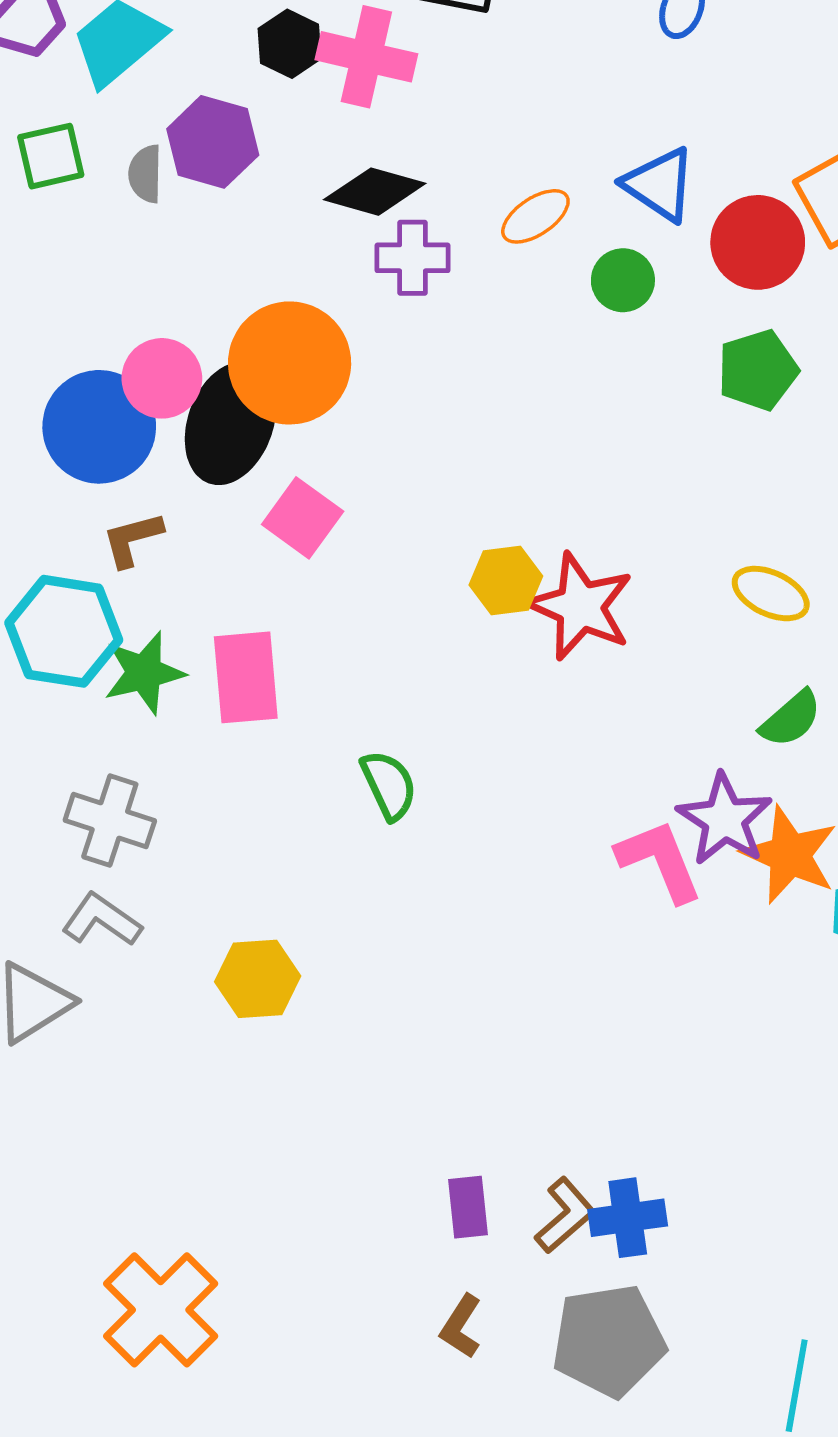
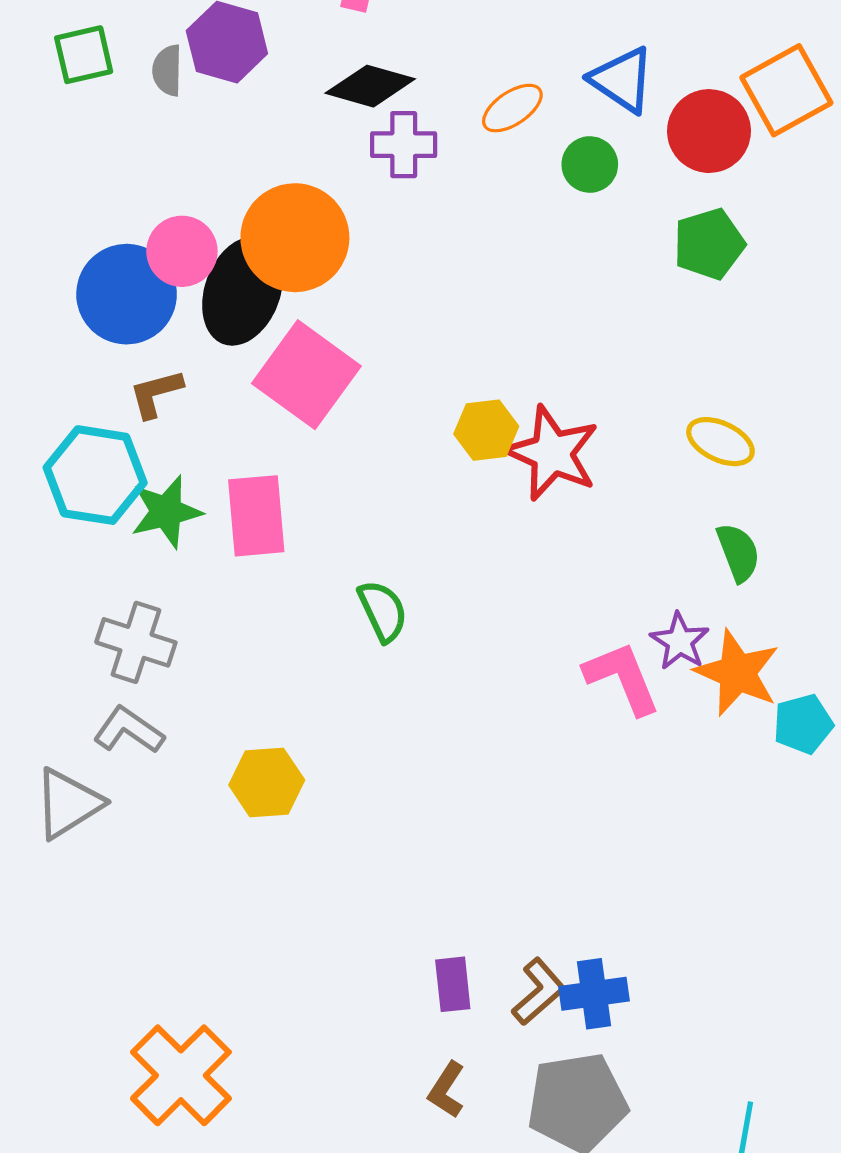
pink square: (303, 518) -> (306, 375), size x1.5
green semicircle: (791, 719) -> (738, 552), turned -70
purple star: (725, 819) -> (680, 641), size x0.7

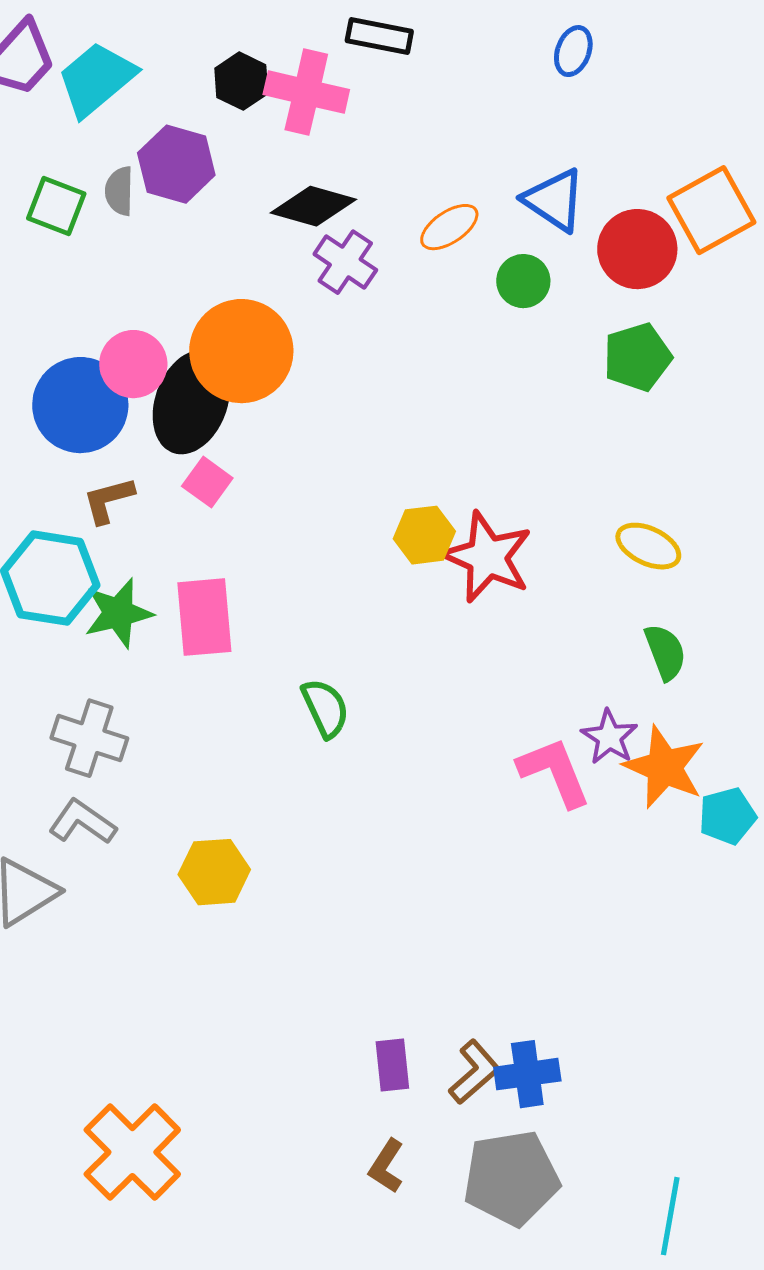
green square: (84, 55) -> (56, 206), moved, turned 34
purple cross: (404, 145) -> (345, 262), turned 34
pink square: (306, 375) -> (207, 482), moved, size x0.5

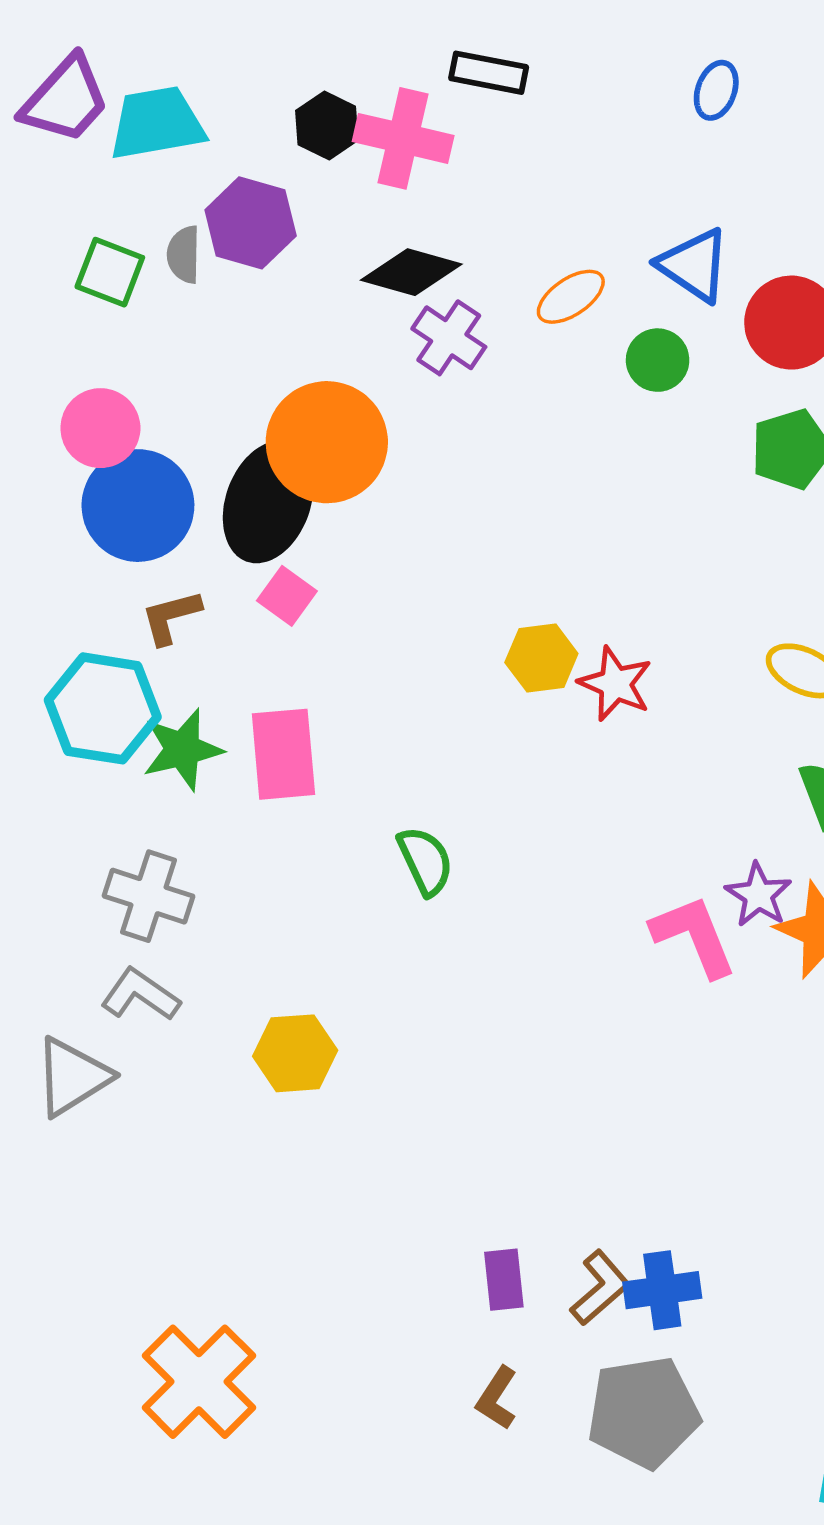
cyan trapezoid: (96, 79) -> (157, 123), turned 30
pink circle: (133, 364) -> (100, 428), moved
red star: (487, 557) -> (615, 684), size x0.7

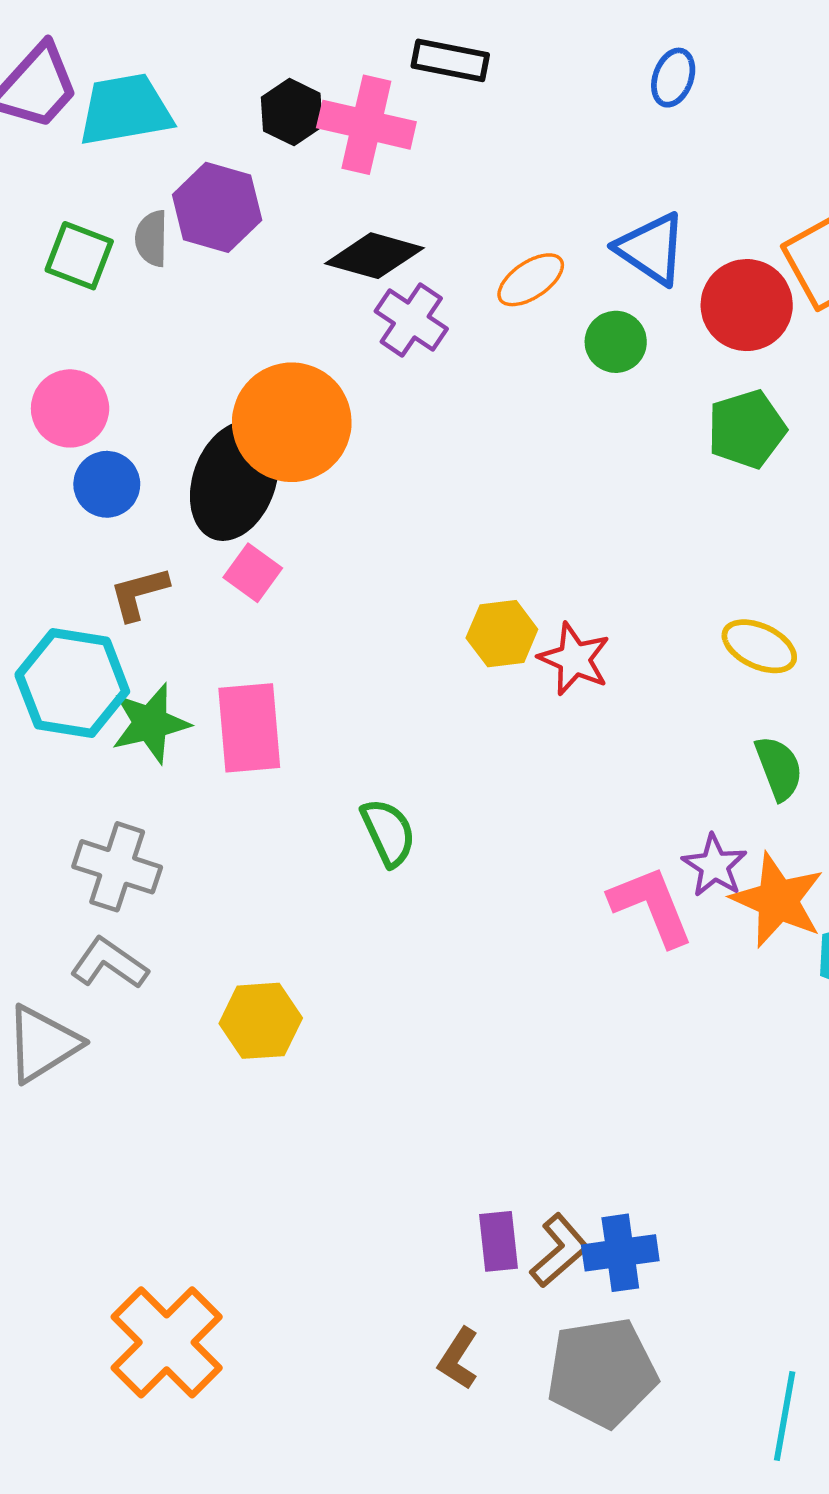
blue circle: (138, 506) -> (107, 484), size x0.6
purple rectangle: (504, 1280) -> (499, 1241), moved

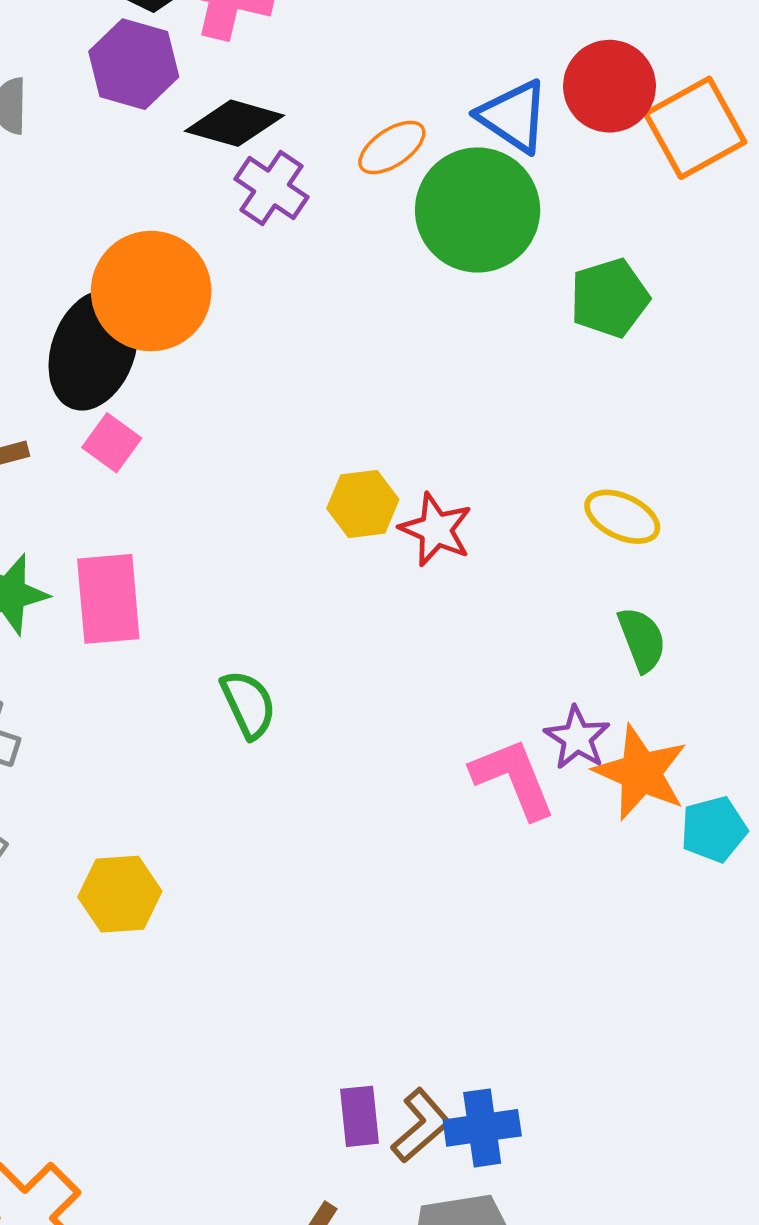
purple hexagon: (217, 207) -> (134, 64), moved
red circle: (747, 305) -> (609, 86), moved
green circle: (616, 342) -> (478, 210), size x2.0

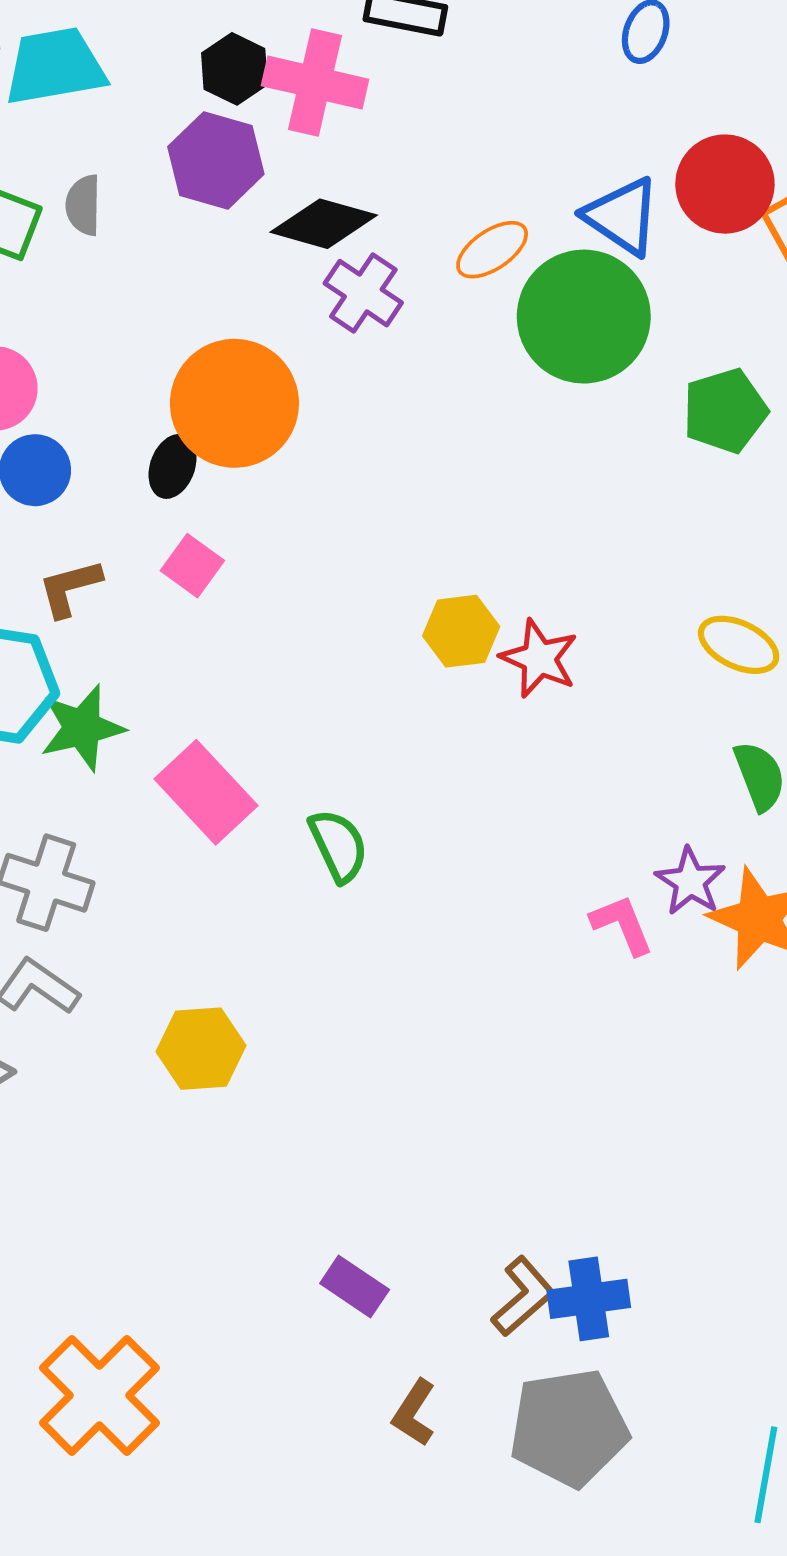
black ellipse: (93, 350) -> (173, 466), size x0.5
pink rectangle: (108, 599) -> (206, 792), moved, turned -38
pink L-shape: (513, 778) -> (622, 925), size x0.7
purple rectangle: (359, 1116) -> (355, 1286), moved, turned -50

